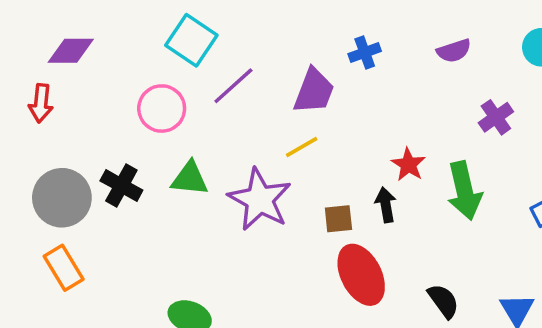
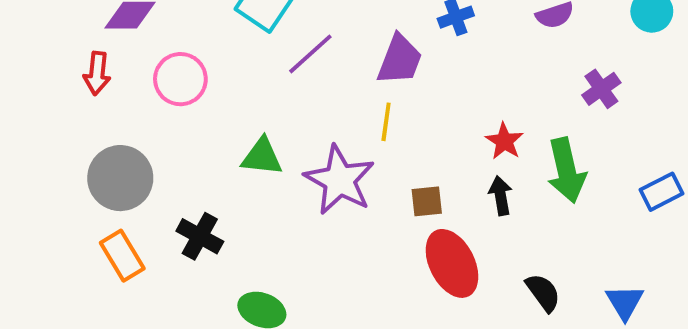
pink circle: (162, 109) -> (180, 79), moved
yellow line: (302, 147) -> (386, 122), turned -52
black cross: (121, 186) -> (200, 236), moved
black arrow: (386, 205) -> (500, 196), moved

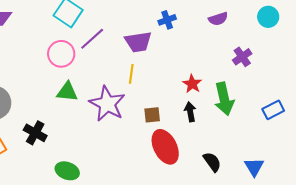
purple trapezoid: (400, 60) -> (138, 42), turned 60
pink circle: (180, 79) -> (61, 54), moved

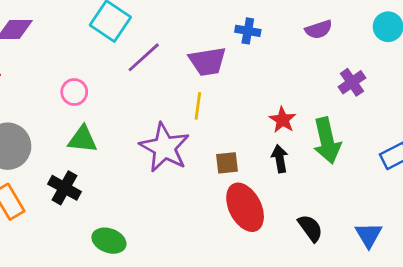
blue cross: (167, 20) -> (248, 31), turned 30
pink circle: (61, 54) -> (74, 92), moved, size x0.7
green triangle: (67, 92) -> (83, 139), moved

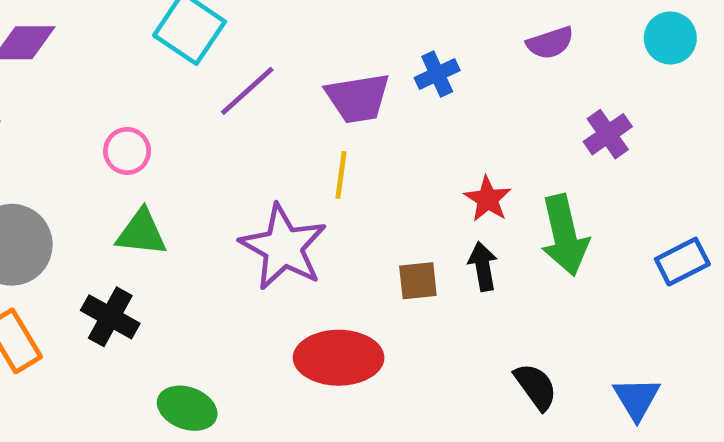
blue cross: (248, 31) -> (437, 74), moved, turned -35
brown square: (227, 163) -> (418, 281), moved
red ellipse: (245, 207) -> (339, 358), moved, turned -63

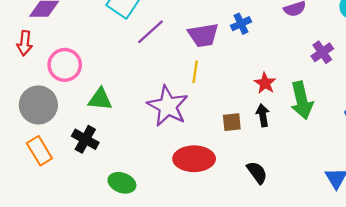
pink circle: (127, 151) -> (65, 65), moved, size x1.5
black semicircle: (536, 387) -> (257, 173), moved

